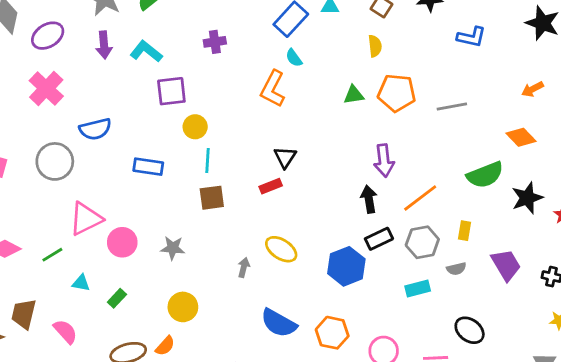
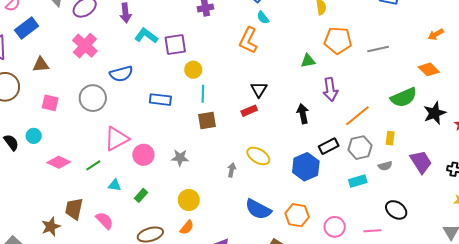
cyan L-shape: (146, 51) -> (146, 36), moved
green triangle: (354, 95) -> (308, 61), moved
black arrow: (369, 199) -> (303, 114), moved
orange semicircle: (165, 346) -> (187, 227), moved

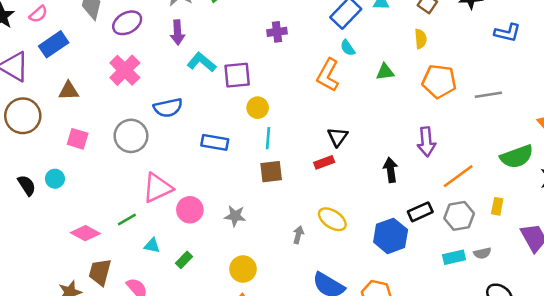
green triangle: (308, 61) -> (385, 72), moved
pink diamond: (59, 162) -> (85, 233), moved
gray semicircle: (385, 166) -> (482, 253), moved

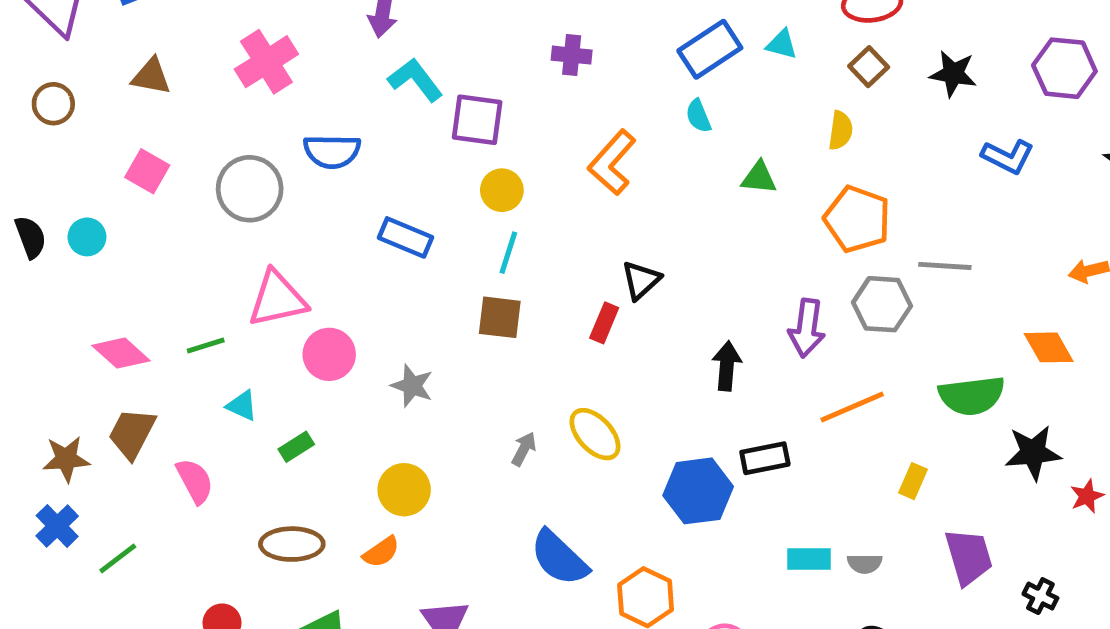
orange L-shape: (328, 75) -> (612, 162), moved
brown circle: (23, 116) -> (53, 104), size x0.6
red rectangle: (324, 162) -> (604, 323), turned -60
gray hexagon: (459, 216) -> (882, 304), moved

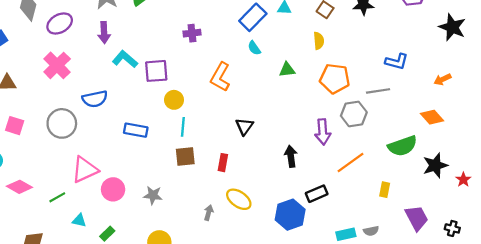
blue L-shape: (1008, 157) -> (397, 62), moved
red rectangle: (604, 323) -> (223, 163), moved
pink diamond: (121, 353) -> (19, 187), moved

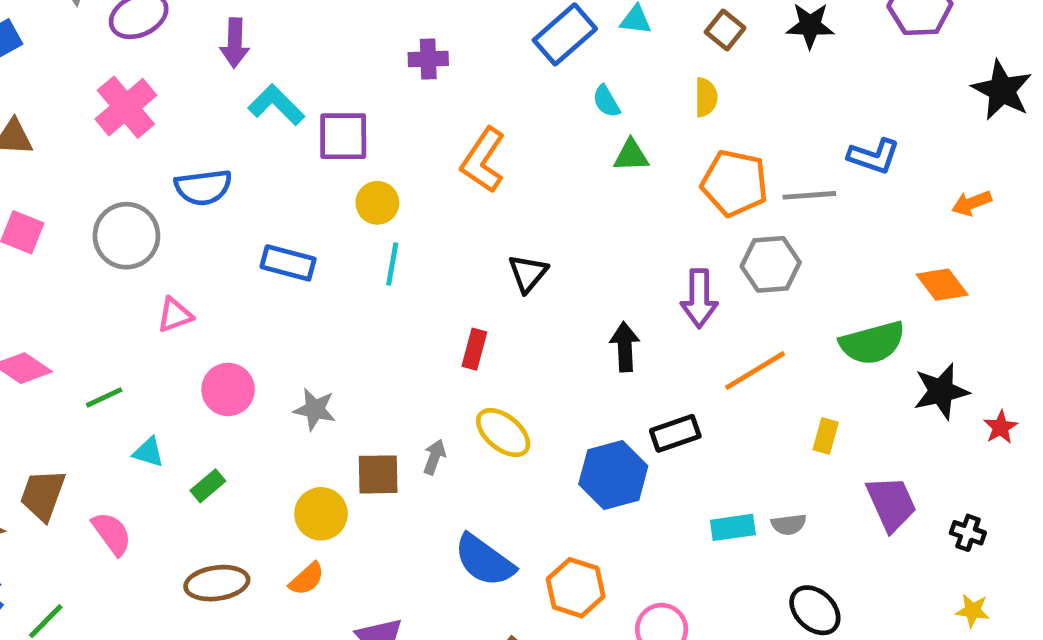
cyan semicircle: (254, 48) -> (606, 101), moved
gray line: (378, 91) -> (809, 195), moved
brown square: (185, 157) -> (378, 474), moved
pink triangle: (85, 170) -> (175, 315), moved, size x0.6

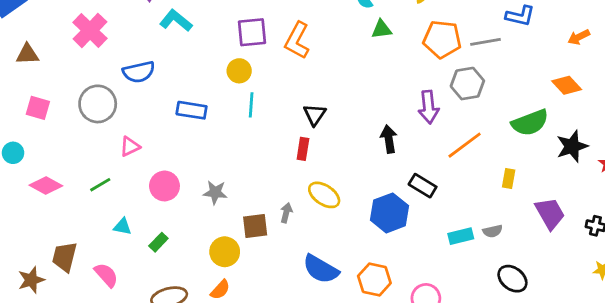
purple square: (343, 136) -> (252, 32), moved
black triangle: (528, 273) -> (315, 115), moved
green line: (104, 397) -> (100, 185), moved
black rectangle: (675, 433) -> (423, 186), turned 56

